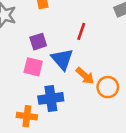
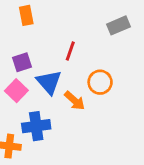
pink square: (33, 67) -> (16, 91), turned 30
orange circle: (108, 87) -> (100, 82), moved

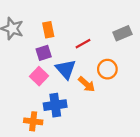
orange rectangle: (26, 15) -> (48, 30), moved
gray rectangle: (119, 25) -> (122, 33), moved
red line: (70, 51) -> (83, 44), turned 42

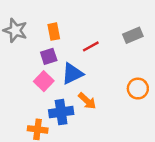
blue triangle: (66, 69) -> (72, 74), turned 45
orange circle: (107, 69) -> (138, 89), moved
orange arrow: (87, 84) -> (87, 101), moved

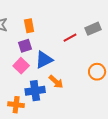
red line: (91, 46) -> (70, 38), moved

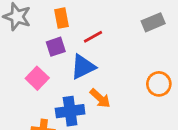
red line: (70, 38) -> (93, 37), moved
pink square: (21, 66) -> (37, 78), moved

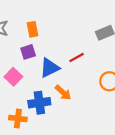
red line: (93, 37) -> (77, 58), moved

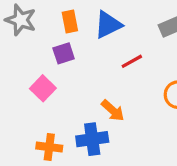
blue triangle: (49, 68) -> (108, 25), moved
blue cross: (39, 103) -> (92, 139), moved

